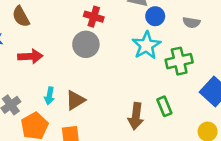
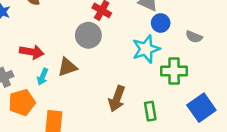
red arrow: (30, 56) -> (32, 52), moved
brown triangle: (75, 100) -> (67, 67), moved
brown arrow: (136, 116) -> (117, 99), moved

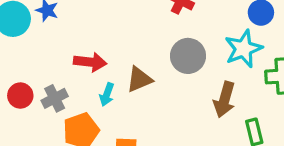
gray circle: (88, 35) -> (188, 56), moved
brown arrow: (117, 99) -> (224, 100), moved

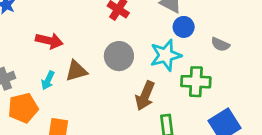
red arrow: (90, 62) -> (49, 41), moved

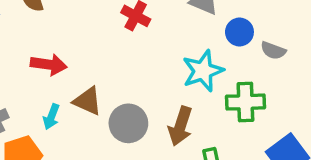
blue circle: (184, 27) -> (239, 32), moved
gray circle: (119, 56) -> (128, 123), moved
brown triangle: (76, 71) -> (88, 101), turned 45

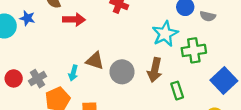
red arrow: (49, 65) -> (74, 20), moved

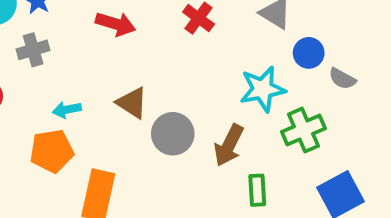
green cross: (194, 50) -> (303, 130), turned -30
cyan arrow: (73, 73) -> (67, 110), moved, turned 49
gray cross: (37, 79) -> (33, 50), moved

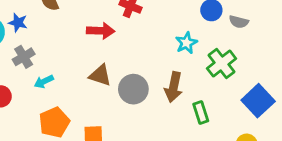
red arrow: (116, 24) -> (101, 31), moved
cyan star: (262, 89) -> (186, 43), size x0.7
cyan arrow: (67, 110) -> (44, 82), moved

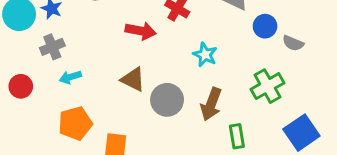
cyan star: (186, 43) -> (205, 55), moved, turned -30

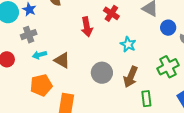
red arrow: (141, 31) -> (87, 27), turned 66
brown triangle: (133, 79) -> (62, 60), moved

